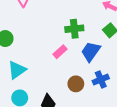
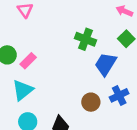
green cross: (74, 29) -> (85, 39), turned 30
pink rectangle: (60, 52) -> (28, 61), moved

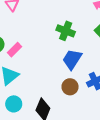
blue trapezoid: (106, 64) -> (72, 59), moved

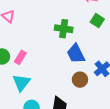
blue trapezoid: (72, 59) -> (76, 54), turned -45

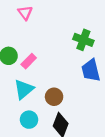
brown circle: (80, 80) -> (54, 97), moved

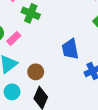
green cross: (83, 40) -> (31, 13), moved

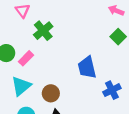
green cross: (31, 13) -> (43, 31), turned 30

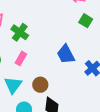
pink rectangle: (26, 58) -> (21, 58), moved

